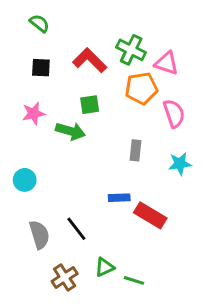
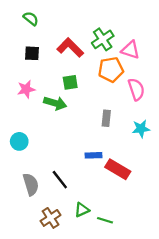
green cross: (131, 50) -> (103, 39), turned 30

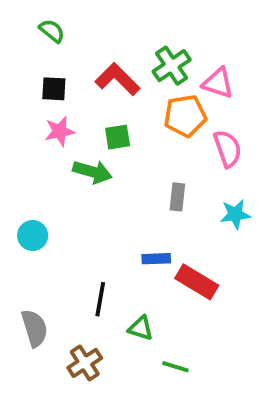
pink star: (26, 89) -> (60, 131), moved
black line: (60, 180) -> (100, 299), turned 48
gray semicircle: (31, 184) -> (35, 328), moved
green triangle: (82, 210) -> (141, 328), moved, turned 42

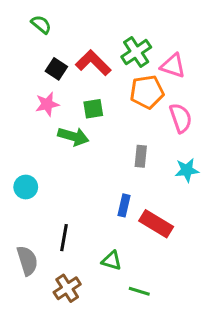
black square: (54, 89) -> (56, 69), moved, turned 30
blue rectangle: (156, 259) -> (124, 205), turned -75
black line: (100, 299) -> (64, 238), moved

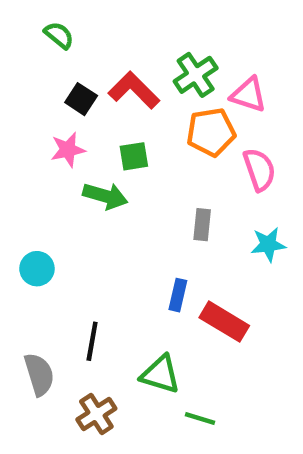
green triangle: (112, 261) -> (160, 374), size x1.4

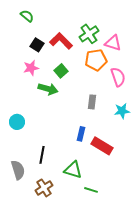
green square: (134, 156) -> (61, 71), turned -32

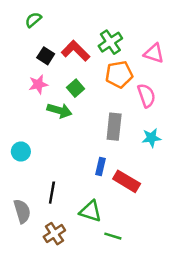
green semicircle: (27, 16) -> (33, 20), turned -80
pink triangle: (113, 43) -> (154, 53), moved
gray rectangle: (92, 102) -> (114, 127), size x1.5

